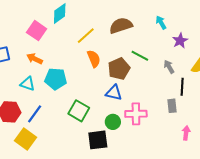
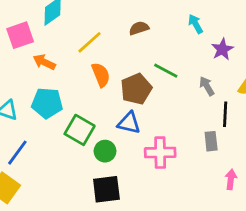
brown semicircle: (121, 26) -> (139, 28), size x0.6
pink square: (37, 31) -> (20, 35), turned 36
orange arrow: (35, 59) -> (44, 62), moved
green square: (79, 111) -> (80, 130), moved
green circle: (113, 122) -> (105, 151), moved

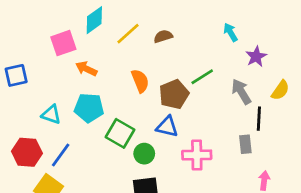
brown semicircle: (139, 28) -> (163, 36), moved
yellow line: (89, 42) -> (128, 34), moved
green line: (166, 71) -> (202, 77), turned -60
gray arrow: (207, 86) -> (241, 92), size x1.4

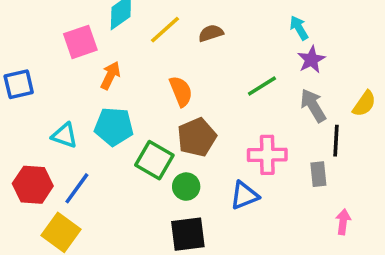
purple star: (256, 57) -> (311, 60), moved
orange arrow: (86, 69) -> (110, 75), turned 90
brown pentagon: (174, 94) -> (197, 137), moved
blue triangle: (167, 127) -> (244, 195), moved, turned -35
pink cross: (197, 155) -> (267, 155), moved

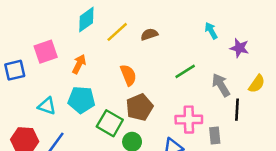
pink square: (80, 42) -> (46, 52), moved
purple star: (311, 60) -> (239, 48), moved, turned -30
gray rectangle: (318, 174) -> (215, 136), moved

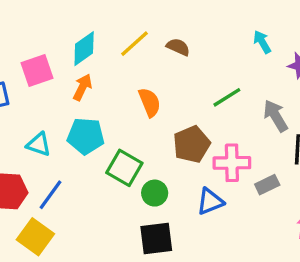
cyan diamond: (86, 20) -> (84, 49), moved
brown semicircle: (149, 34) -> (178, 47), turned 42
brown pentagon: (139, 107) -> (192, 144), moved
gray rectangle: (215, 136) -> (267, 185), turned 70

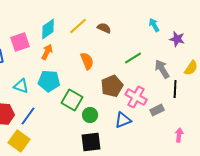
pink cross: (232, 163) -> (136, 97), turned 30

